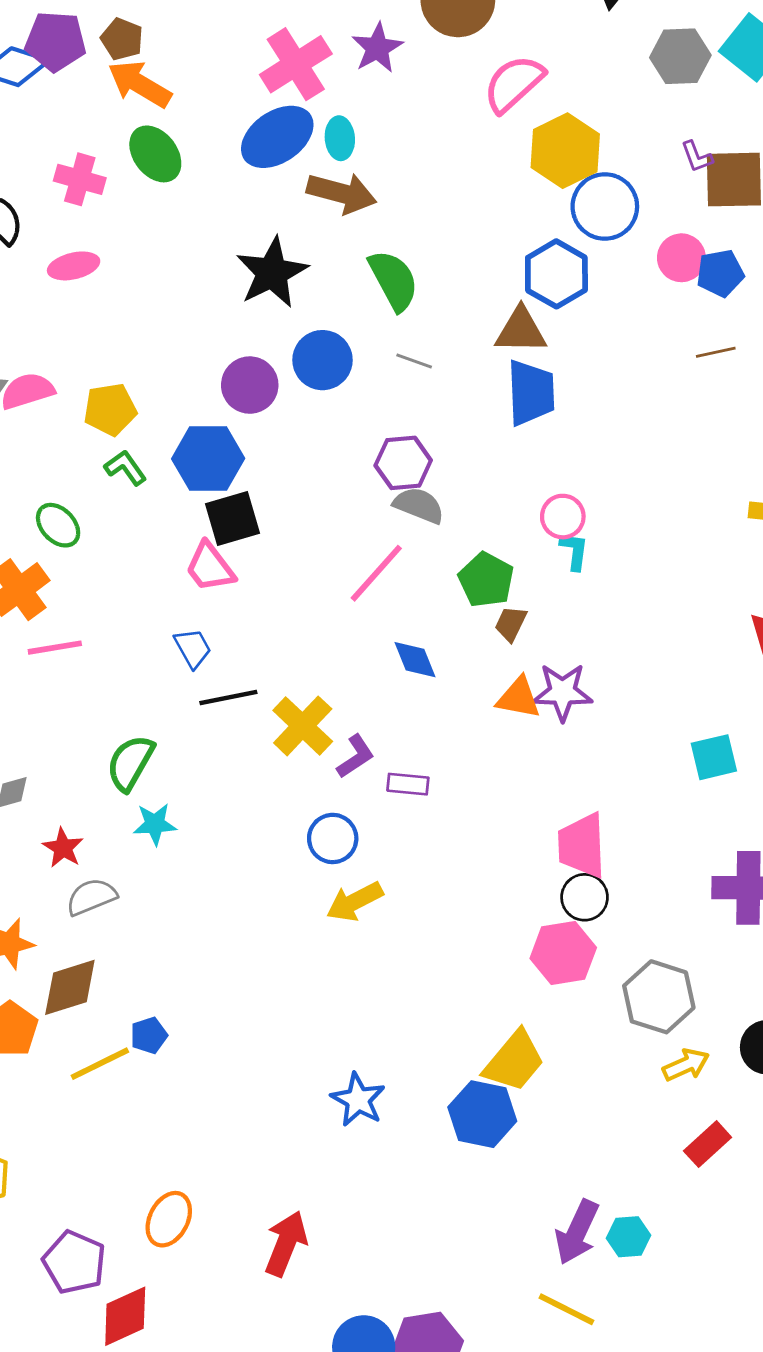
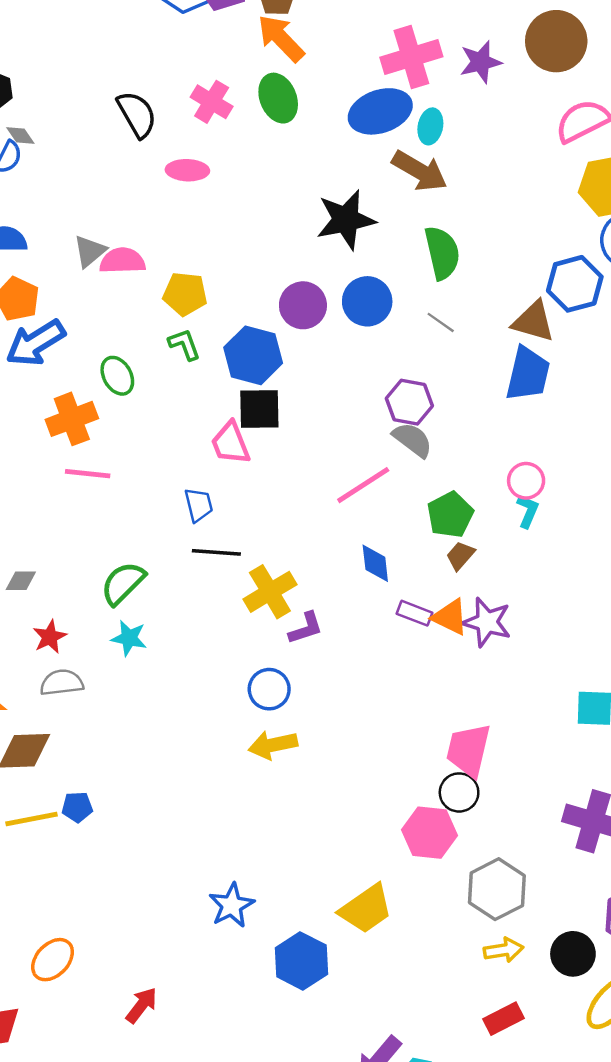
purple rectangle: (408, 784) -> (414, 613), moved
blue hexagon: (482, 1114) -> (301, 961), moved
red arrow: (286, 1244) -> (142, 1005), size x0.7

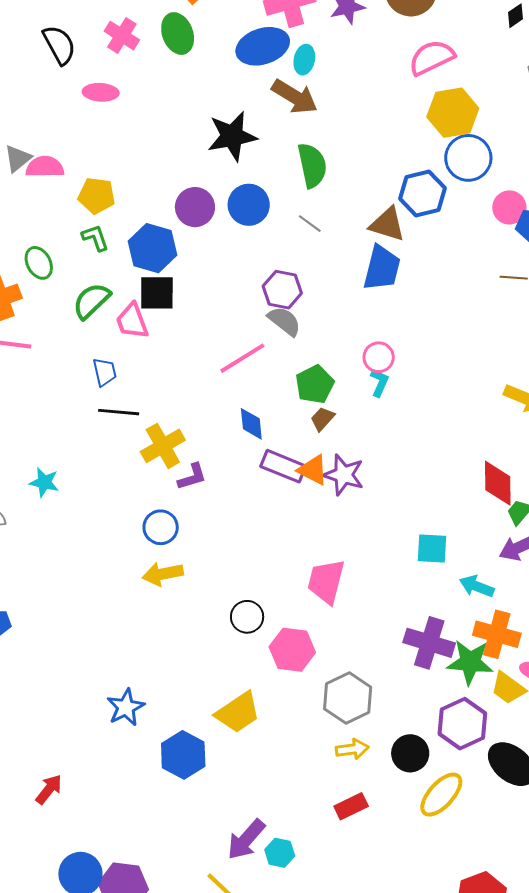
green semicircle: (123, 583) -> (91, 301), moved
purple rectangle: (414, 613) -> (283, 466), size x1.5
black circle: (459, 792) -> (247, 617), moved

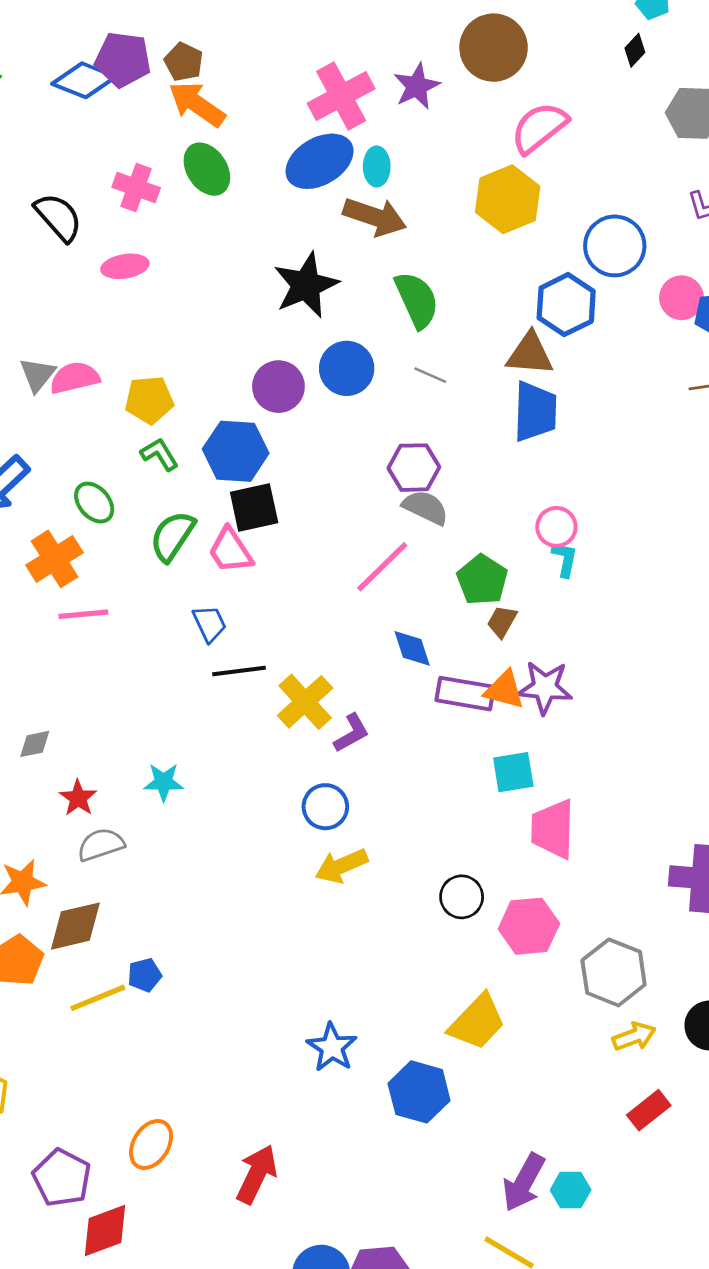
yellow hexagon: (453, 113) -> (508, 199), moved
cyan square: (432, 548) -> (513, 772), moved
red arrow: (49, 789) -> (257, 1174), size x1.4

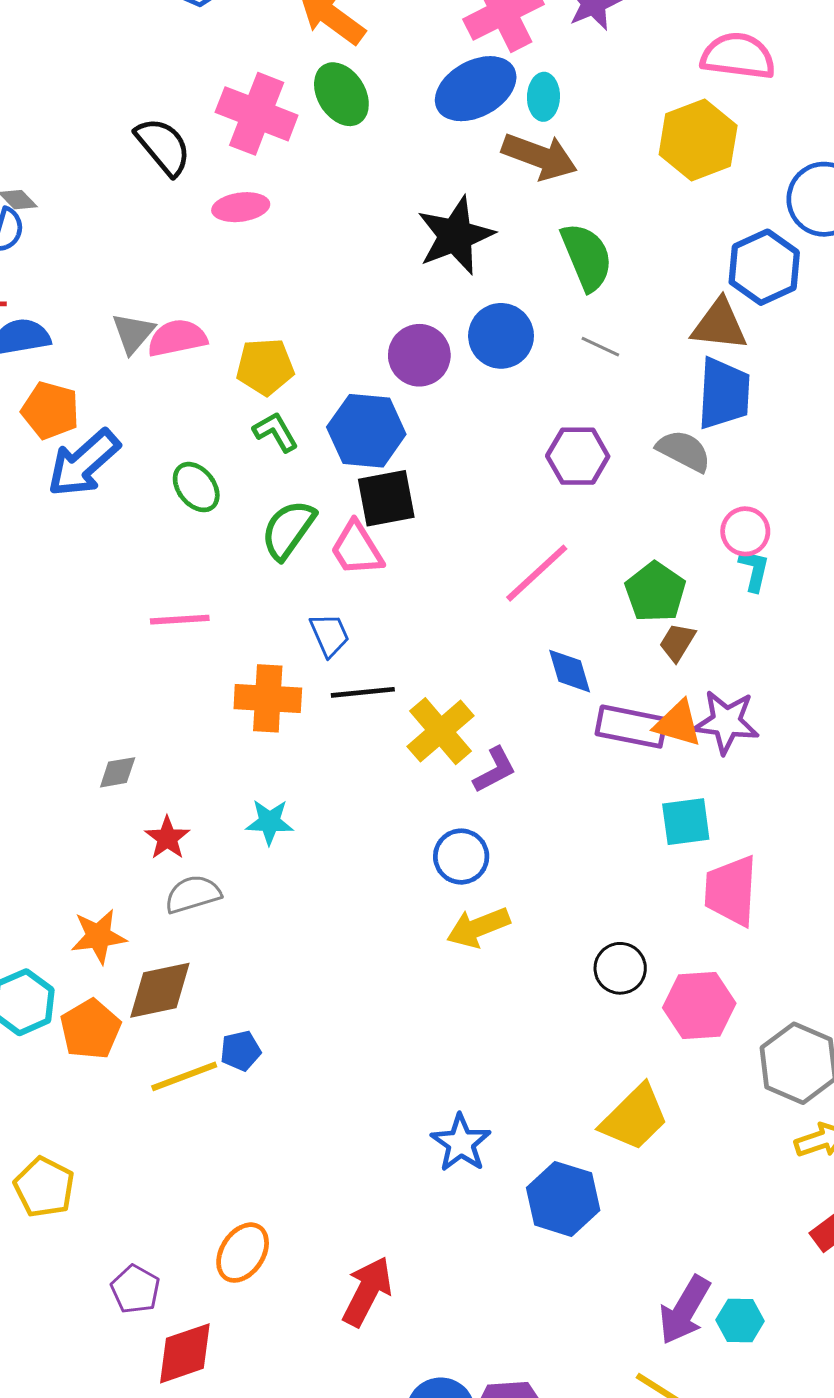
pink semicircle: (539, 128) -> (738, 56), turned 44
pink cross: (136, 188) -> (257, 114), size x1.4
gray semicircle: (425, 507) -> (684, 451), moved
orange cross: (55, 559) -> (268, 698), moved, turned 34
purple pentagon: (62, 1178) -> (135, 1289), size x0.7

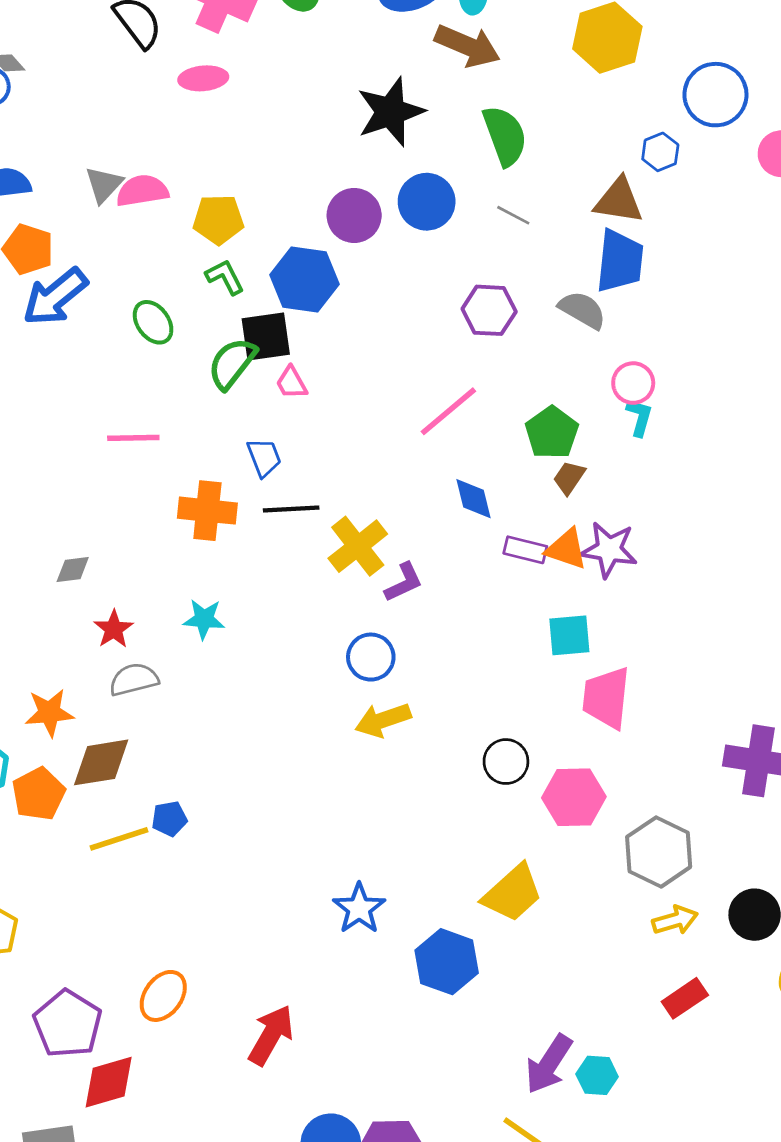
blue hexagon: (764, 267) -> (660, 152), size x0.6
black square: (386, 498) -> (266, 337), moved
pink trapezoid: (357, 549) -> (291, 383), size x0.7
purple rectangle: (631, 727) -> (525, 550), size x0.7
purple pentagon: (135, 1289) -> (68, 1024), size x1.6

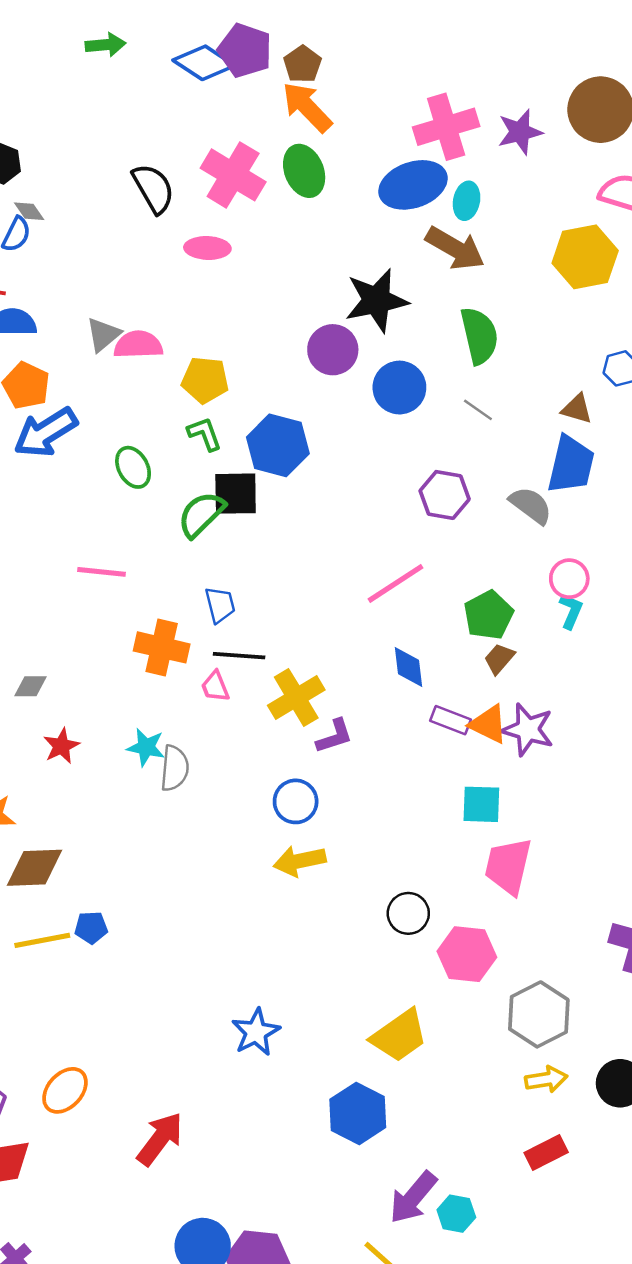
brown triangle: (619, 201) -> (577, 409), size x0.7
purple circle: (354, 215) -> (333, 350), moved
pink trapezoid: (291, 383) -> (215, 686), moved
gray semicircle: (134, 679) -> (175, 768), moved, turned 102
blue hexagon: (447, 962) -> (358, 1113), moved

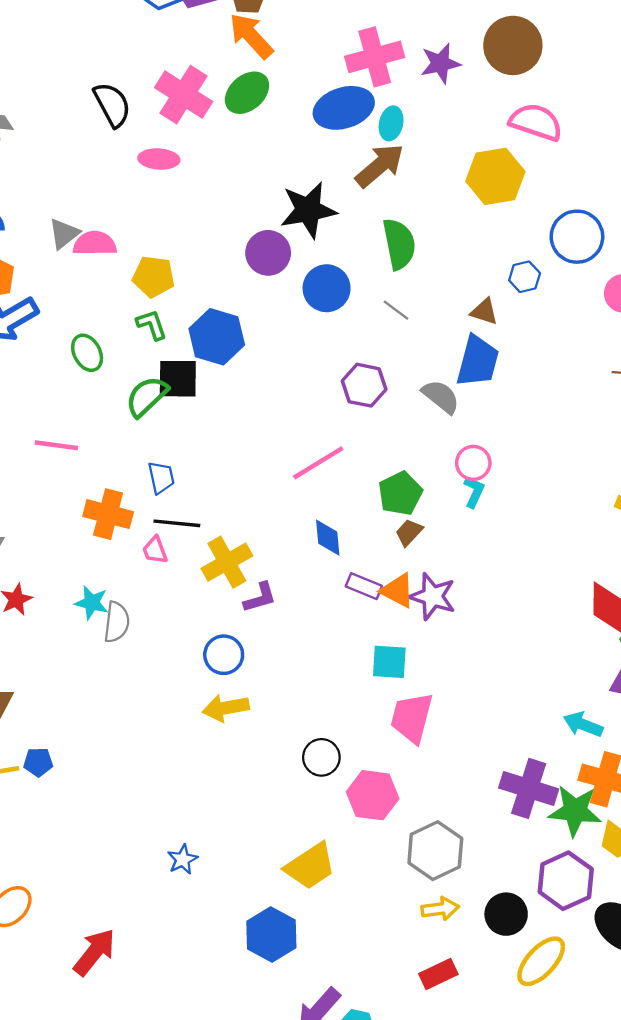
green ellipse: (304, 171) -> (247, 93), turned 69
brown arrow: (455, 248) -> (380, 166), turned -72
blue star: (256, 1032) -> (183, 859), size x0.7

